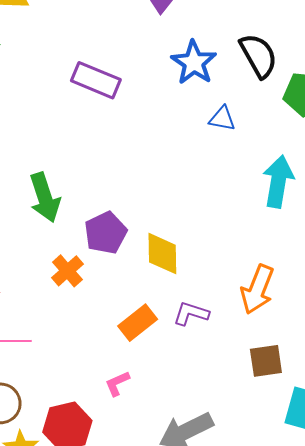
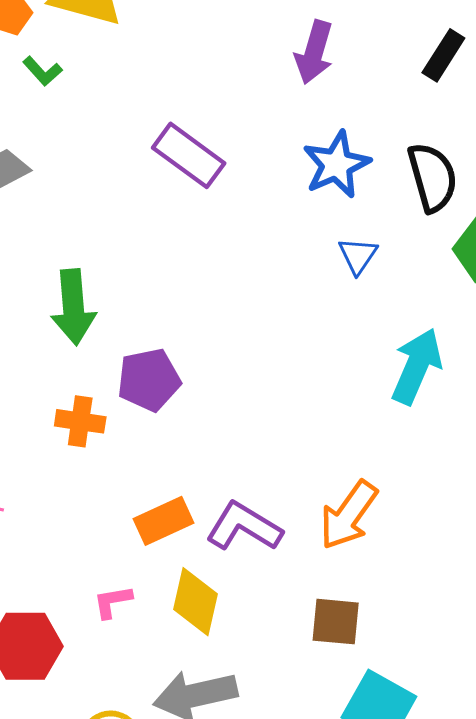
blue triangle: (222, 119) -> (358, 256), turned 40
yellow diamond: (162, 254) -> (196, 602), moved
orange cross: (67, 271) -> (80, 421), turned 36
purple L-shape: (191, 314) -> (244, 527), size x1.4

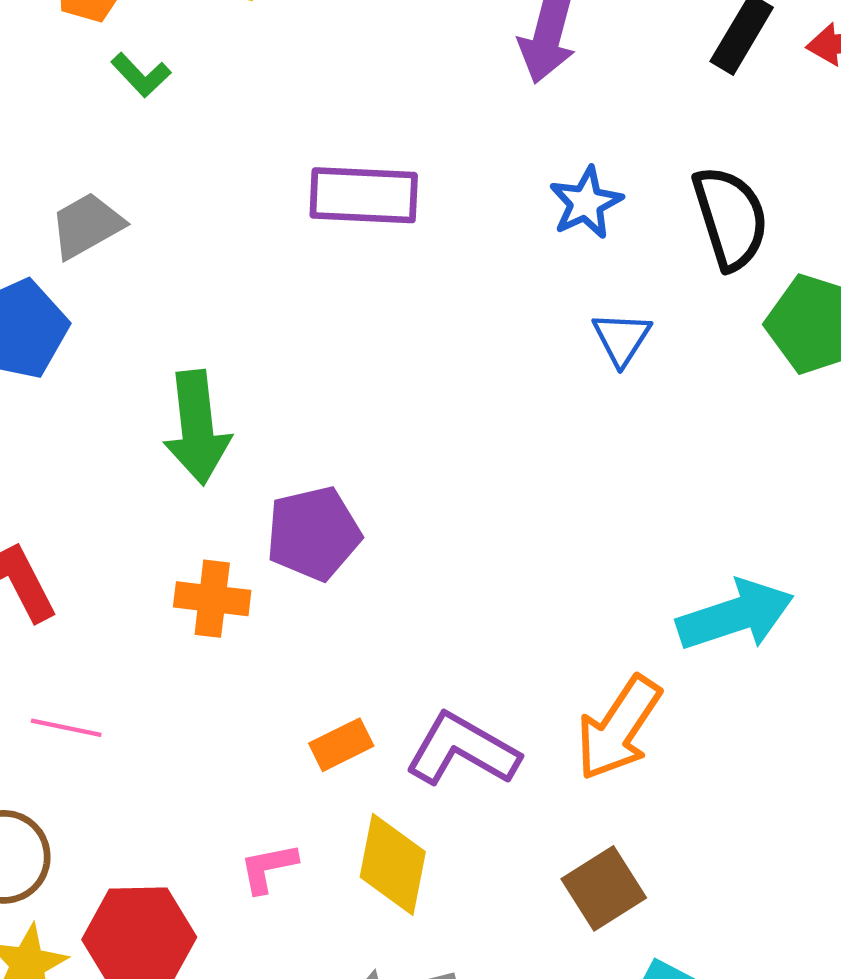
purple rectangle: (189, 155) -> (364, 195), turned -32
blue star: (337, 165) -> (586, 203), size x0.7
cyan arrow: (417, 366) -> (735, 615), moved, turned 50
orange rectangle: (163, 521) -> (341, 745), size x0.7
brown square: (336, 622) -> (604, 888), turned -36

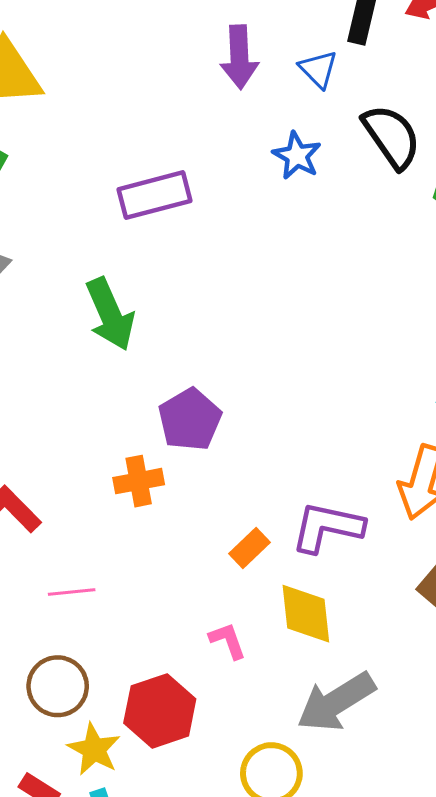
blue triangle: (622, 338) -> (318, 69), moved
green arrow: (197, 428) -> (110, 314), moved
pink L-shape: (268, 868) -> (228, 641), turned 99

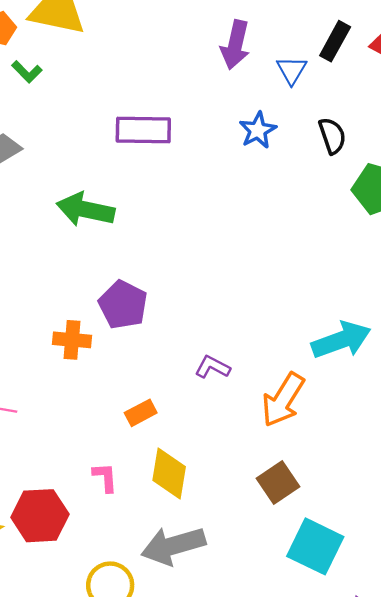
black semicircle: (392, 136) -> (332, 136), size x0.7
green arrow: (110, 314) -> (85, 210), turned 110
purple pentagon: (190, 420) -> (123, 305), turned -30
purple L-shape: (327, 527) -> (212, 367), moved, size x0.6

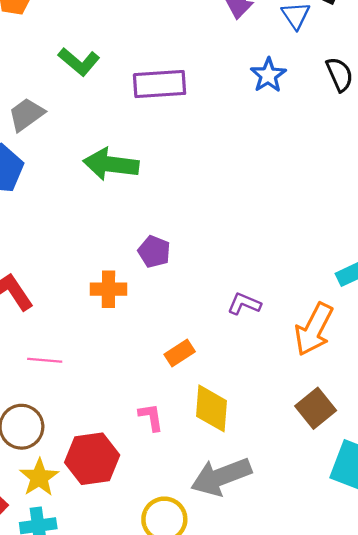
green L-shape: (27, 72) -> (79, 62), moved, size x1.4
purple pentagon: (123, 305) -> (154, 252), size x0.7

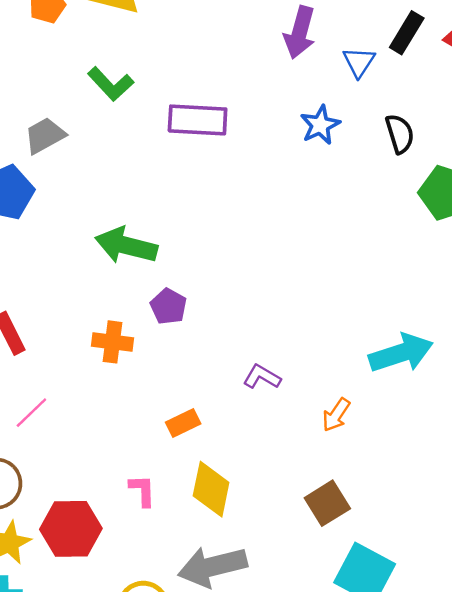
green arrow: (111, 164) -> (126, 246), moved
orange arrow: (314, 329) -> (336, 415), size x0.6
pink line: (45, 360) -> (31, 413), turned -56

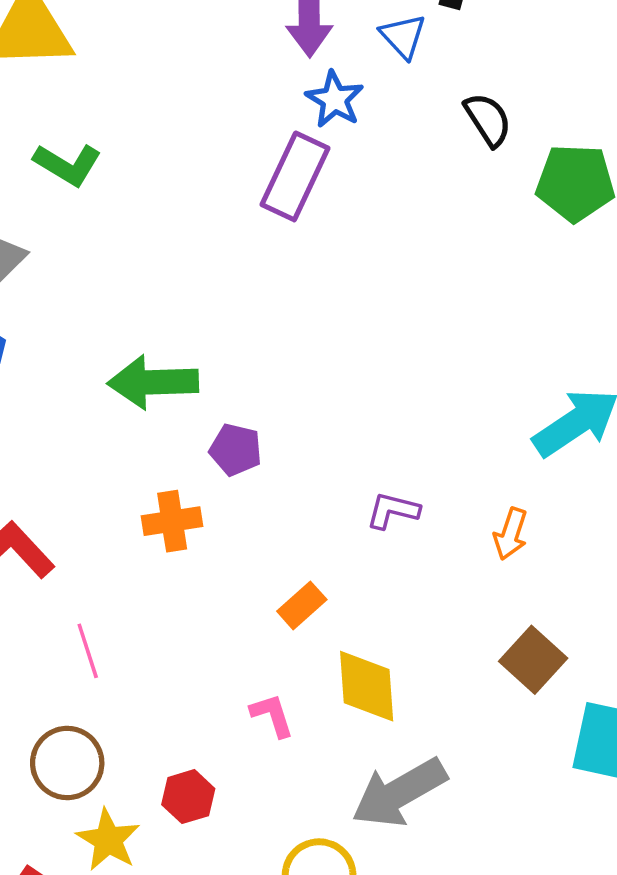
purple rectangle: (198, 120) -> (295, 176), moved, turned -52
blue star: (320, 125) -> (335, 99), moved
pink line: (31, 413) -> (88, 651), turned -48
red hexagon: (71, 529) -> (188, 797), size x0.6

